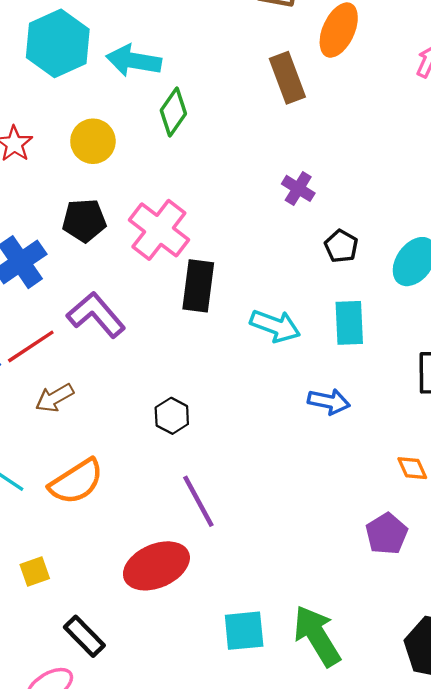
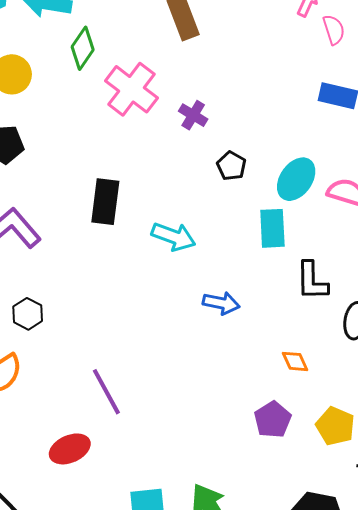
pink cross: (159, 230) -> (131, 89), moved
cyan rectangle: (349, 323) -> (272, 228), moved
black hexagon: (172, 416) -> (28, 314), moved
red ellipse: (156, 566) -> (70, 449), size x0.7

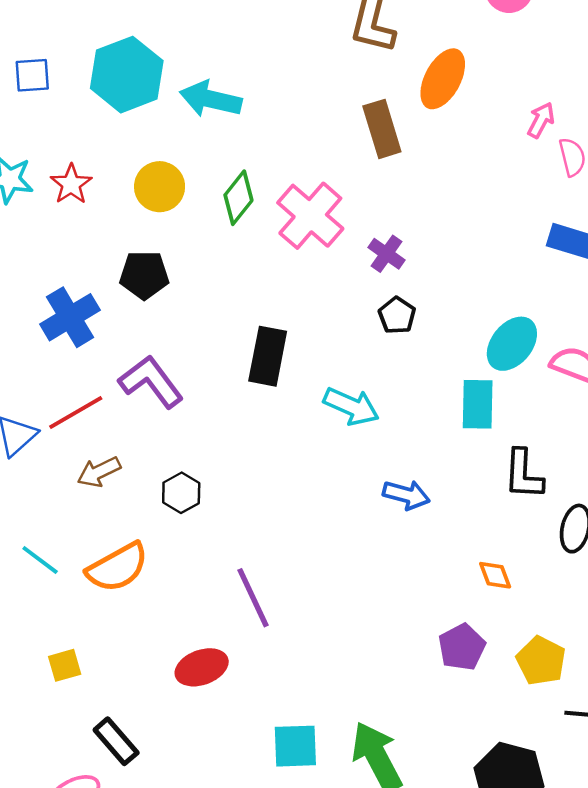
green diamond: (83, 48) -> (238, 198), moved
black pentagon: (231, 166) -> (397, 315), moved
black hexagon: (28, 314) -> (181, 493), moved

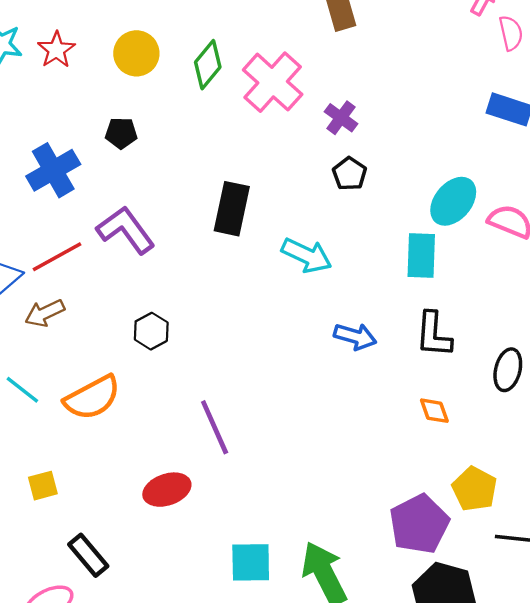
black pentagon: (144, 275) -> (121, 133), size x0.7
brown arrow: (99, 472) -> (45, 313), moved
black L-shape: (523, 474) -> (434, 334), moved
purple pentagon: (462, 647) -> (419, 524), moved, size x1.4

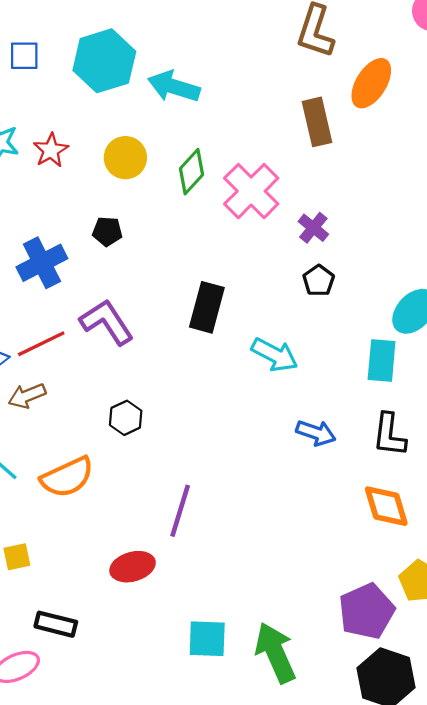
orange diamond: (434, 411) -> (386, 506), size x1.6
purple line: (215, 427) -> (180, 511), turned 38
black rectangle: (88, 555) -> (56, 624), turned -39

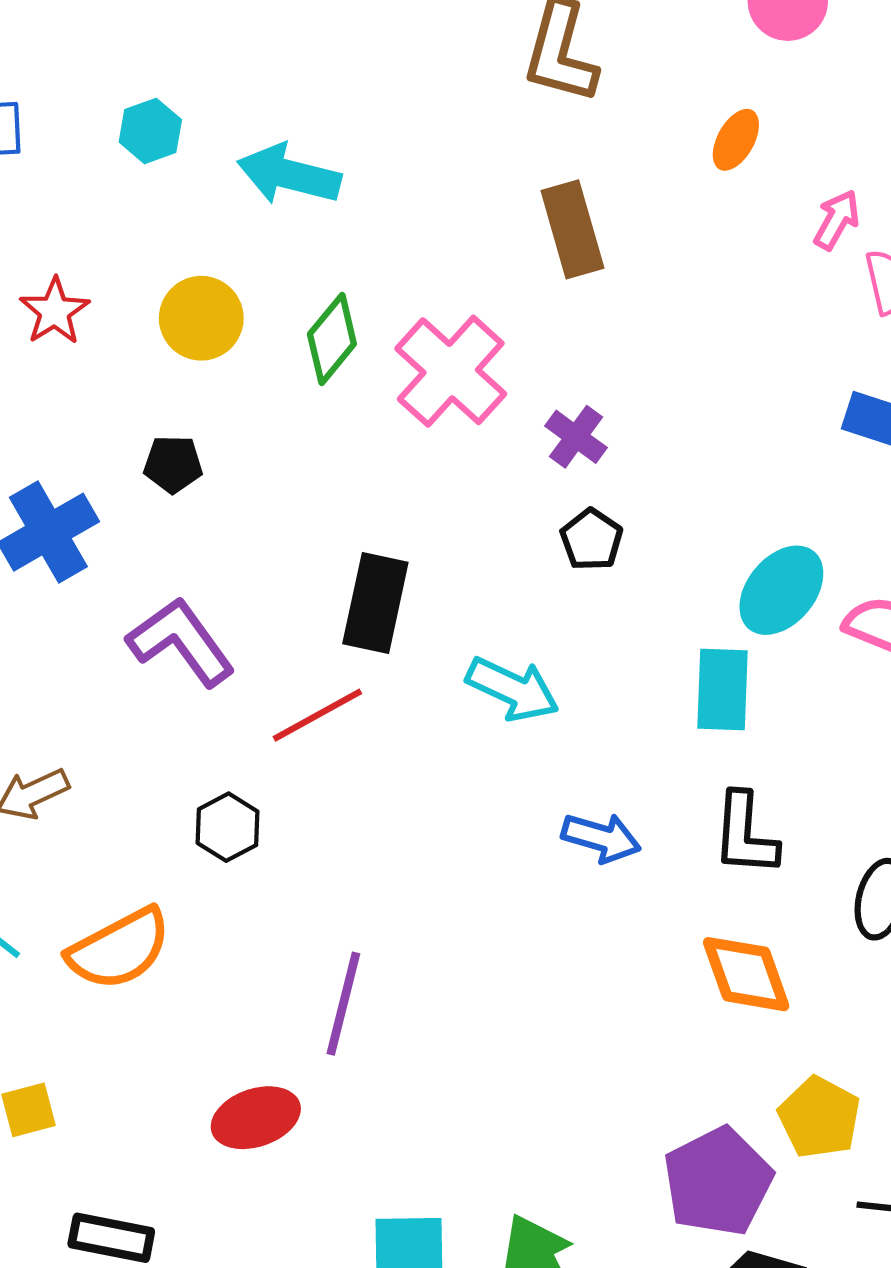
cyan hexagon: (104, 61) -> (150, 131), size x0.5
orange ellipse: (371, 83) -> (736, 140), moved, size x0.6
red line: (41, 344) -> (317, 715), moved

